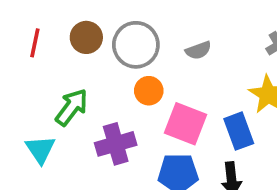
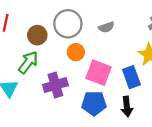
brown circle: (86, 37) -> (37, 35), moved

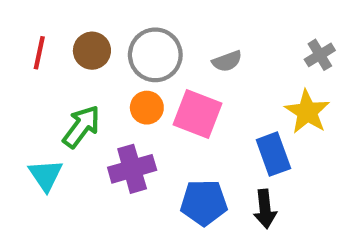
brown circle: (37, 35) -> (92, 51), moved
orange circle: (76, 52) -> (147, 108), moved
pink square: (99, 73) -> (197, 114), moved

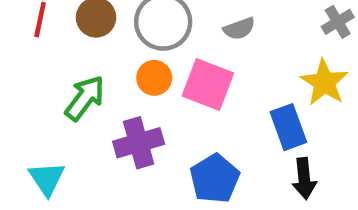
cyan triangle: (46, 175) -> (47, 179), moved
blue pentagon: (204, 203) -> (215, 179), turned -30
black arrow: (265, 209) -> (304, 179), moved

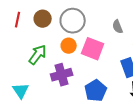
gray semicircle: (239, 29) -> (118, 27), moved, turned 88

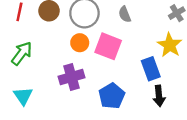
gray semicircle: (118, 27) -> (125, 14), moved
green arrow: (38, 55) -> (22, 53), moved

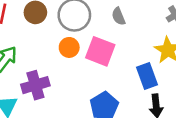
purple cross: (71, 77) -> (35, 85), moved

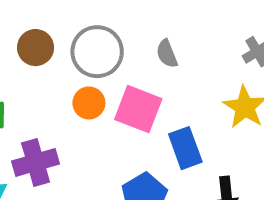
blue rectangle: (147, 76) -> (185, 148), moved

